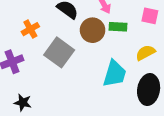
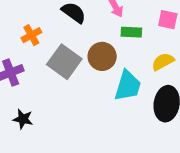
brown circle: (93, 30) -> (102, 56), moved

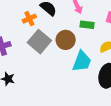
orange cross: (31, 35) -> (29, 19), moved

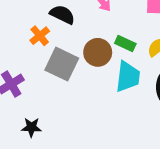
green rectangle: (87, 25) -> (125, 44), moved, turned 32

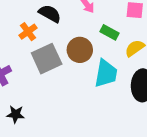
green rectangle: (125, 44) -> (109, 32), moved
gray square: (62, 64) -> (47, 59), turned 36

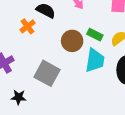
green rectangle: (109, 32) -> (95, 35), moved
gray square: (47, 59) -> (47, 73), moved, turned -35

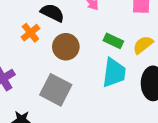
brown circle: (72, 41) -> (66, 47), moved

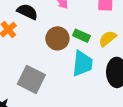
brown circle: (66, 47) -> (57, 38), moved

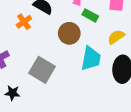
green rectangle: (81, 36) -> (90, 15), moved

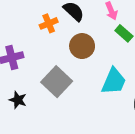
brown circle: (69, 33) -> (82, 46), moved

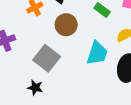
black star: (18, 100) -> (35, 88), moved

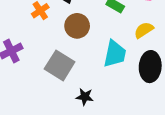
black star: (35, 88) -> (85, 97), moved

